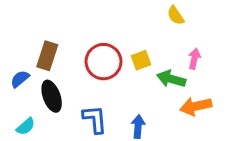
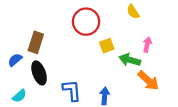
red circle: (103, 62) -> (86, 22), moved
orange arrow: (196, 106) -> (148, 81), turned -125

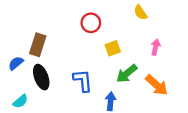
red circle: (86, 22) -> (91, 23), size x0.7
green arrow: (130, 60) -> (127, 74), moved, turned -55
blue L-shape: (72, 90) -> (83, 81), moved

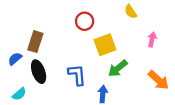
pink arrow: (156, 47) -> (152, 39), moved
yellow square: (113, 48) -> (105, 45), size x1.5
orange arrow: (157, 85) -> (158, 80), moved

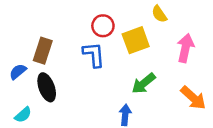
pink arrow: (152, 39) -> (185, 48), size x1.5
yellow square: (105, 45) -> (136, 40), moved
blue L-shape: (77, 75) -> (94, 55), moved

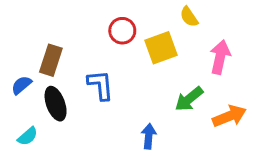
blue L-shape: (94, 55) -> (101, 85), moved
green arrow: (144, 83) -> (189, 99), moved
orange arrow: (193, 98) -> (229, 116), turned -64

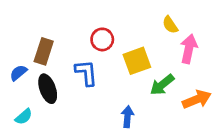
yellow semicircle: (189, 17) -> (170, 25), moved
red circle: (122, 31) -> (102, 39), moved
yellow square: (161, 48) -> (137, 61), moved

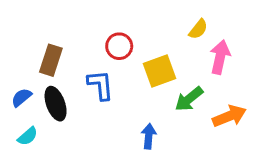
yellow semicircle: (170, 25) -> (198, 29), turned -108
blue semicircle: (18, 73) -> (21, 97), moved

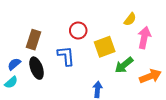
cyan semicircle: (28, 136) -> (11, 82), moved

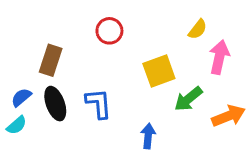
red circle: (78, 30) -> (109, 31), moved
blue L-shape: (66, 56) -> (99, 104), moved

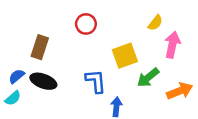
black ellipse: (55, 104) -> (43, 81), turned -50
blue L-shape: (99, 104) -> (96, 81), moved

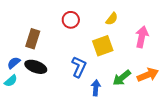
yellow semicircle: (155, 23) -> (112, 19), moved
green arrow: (148, 78) -> (122, 78), moved
blue L-shape: (96, 81) -> (79, 67), turned 30

